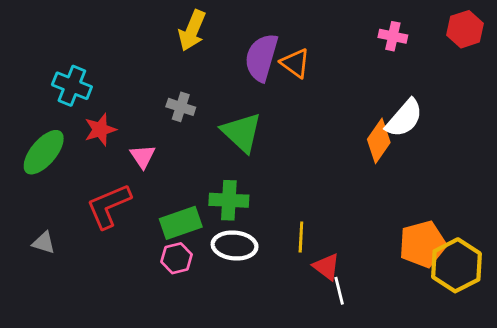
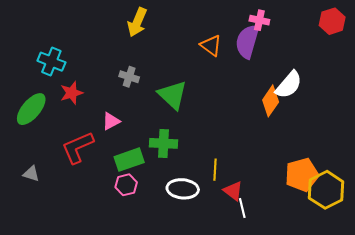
pink cross: (393, 36) -> (259, 20), moved
purple semicircle: (261, 57) -> (247, 41), moved
pink triangle: (143, 156) -> (111, 121), moved, turned 36
white ellipse: (235, 245) -> (183, 189), moved

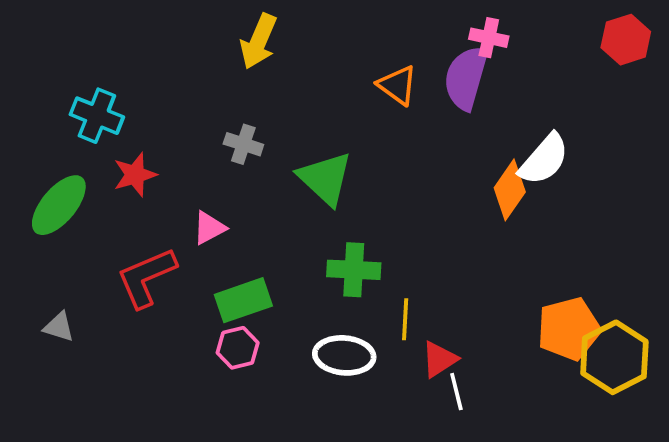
green cross: (163, 143) -> (354, 270), moved
red triangle: (233, 191) -> (439, 359), turned 50

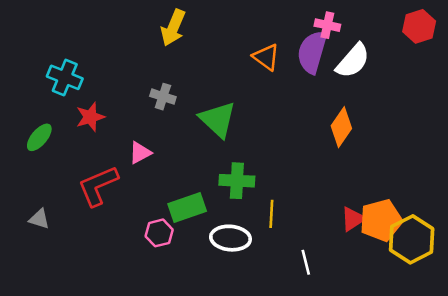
white semicircle: (544, 159) -> (353, 61), moved
green ellipse: (59, 205) -> (39, 137), size x0.7
green rectangle: (243, 300) -> (187, 207), moved
red triangle: (439, 359) -> (353, 219), moved

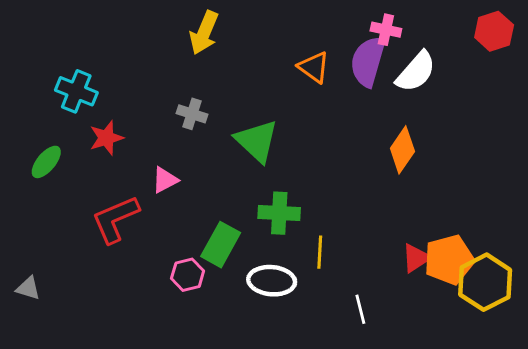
green rectangle: (187, 207) -> (221, 245), turned -42
gray triangle: (39, 219) -> (28, 288), moved

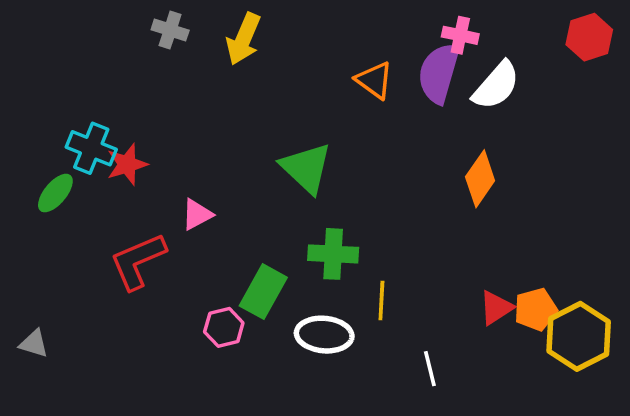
cyan cross: (76, 91) -> (91, 148), moved
gray cross: (192, 114) -> (170, 30), moved
orange pentagon: (449, 260) -> (536, 309), size x0.7

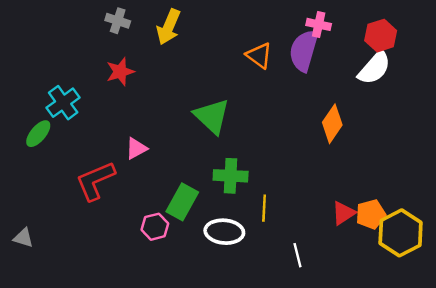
red hexagon: (589, 37) -> (381, 36), moved
white semicircle: (496, 86) -> (374, 68), moved
cyan cross: (91, 148) -> (63, 103), turned 32
red star: (127, 164) -> (120, 72), moved

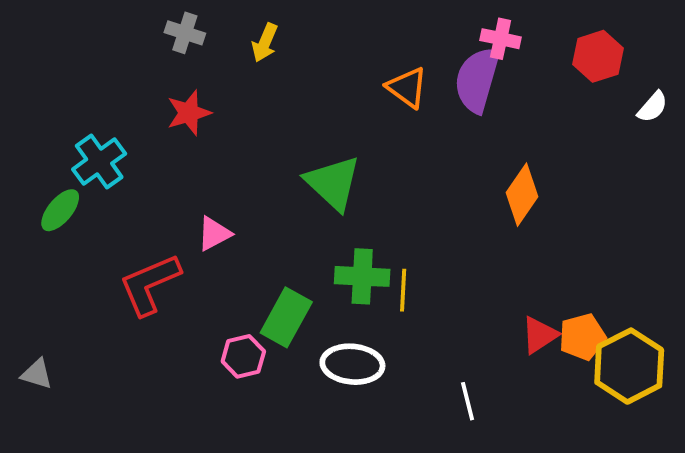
yellow arrow: (169, 27) -> (265, 43), size x0.7
white semicircle: (374, 68) -> (653, 107), moved, size x0.6
yellow line: (264, 208) -> (403, 290), moved

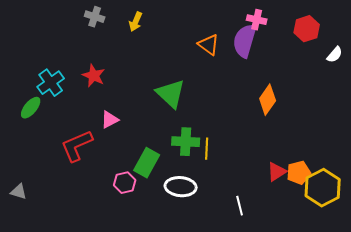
red star: (189, 113) -> (94, 76), moved, turned -30

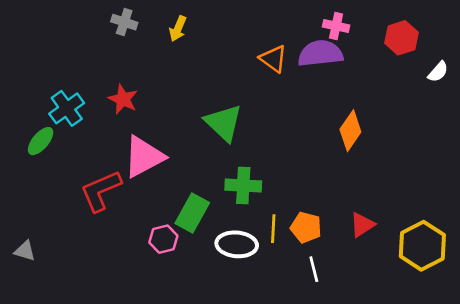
purple semicircle: (245, 41) -> (320, 53), turned 68
pink triangle: (110, 120) -> (144, 157), size x1.8
yellow line: (207, 149) -> (273, 229), moved
orange pentagon: (299, 173) -> (306, 227), moved, turned 30

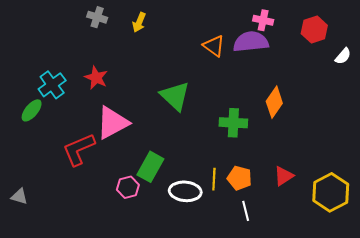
green cross: (243, 186) -> (233, 123), moved

